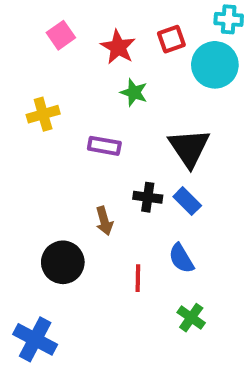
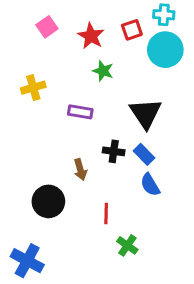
cyan cross: (229, 19) -> (164, 15), moved
blue semicircle: (181, 258) -> (150, 185), moved
green cross: (191, 318) -> (127, 245), moved

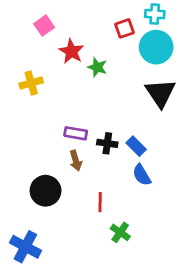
red star: (91, 36) -> (71, 51), moved
purple rectangle: (80, 112) -> (76, 133), moved
black triangle: (146, 113) -> (160, 93), moved

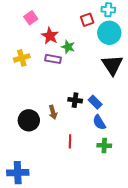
purple rectangle: (76, 133) -> (53, 59), moved
black circle: (46, 191) -> (29, 120), moved
green cross: (120, 232) -> (104, 145), moved, turned -32
blue cross: (25, 247) -> (18, 173), turned -30

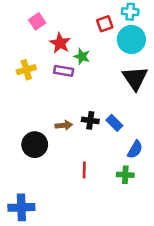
brown arrow: (53, 112) -> (64, 125), moved, turned -80
blue semicircle: (99, 122) -> (135, 149), moved, turned -119

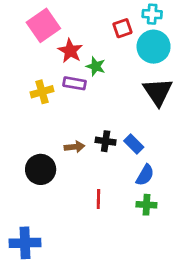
pink square: (37, 21) -> (43, 25), size x1.6
yellow cross: (26, 70) -> (42, 92), moved
blue semicircle: (135, 149) -> (145, 175), moved

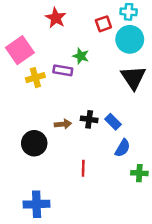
pink square: (43, 25) -> (20, 50), moved
red star: (70, 51) -> (56, 18), moved
green cross: (146, 205) -> (139, 173), moved
blue cross: (25, 243) -> (37, 204), moved

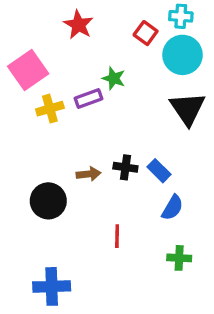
red square: (103, 24) -> (146, 33), turned -35
purple rectangle: (63, 70) -> (89, 99), turned -30
green cross: (139, 173) -> (179, 258), moved

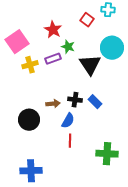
red star: (78, 25) -> (53, 30), moved
cyan circle: (183, 55) -> (112, 48), moved
black triangle: (188, 109) -> (90, 65), moved
blue semicircle: (172, 208) -> (68, 121), moved
green cross: (179, 258) -> (107, 154), size x1.5

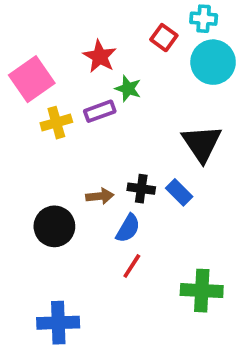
cyan circle: (112, 48) -> (213, 62), moved
black triangle: (90, 65) -> (202, 143), moved
red line: (70, 141) -> (132, 266), turned 32

